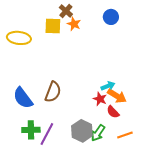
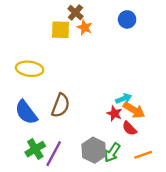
yellow ellipse: (19, 38) -> (30, 69), moved
green cross: (31, 130) -> (35, 149), turned -30

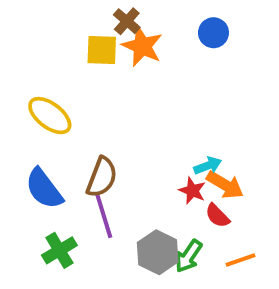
orange star: (85, 27) -> (142, 46), size x1.5
yellow ellipse: (30, 69) -> (50, 116), turned 30
purple line: (54, 154) -> (104, 216), moved, turned -45

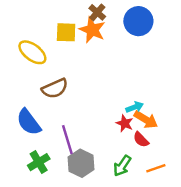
brown cross: (127, 21) -> (97, 12), moved
blue circle: (213, 33) -> (138, 21), size x1.5
yellow ellipse: (50, 116) -> (32, 52), moved
brown semicircle: (102, 177) -> (55, 88), moved, turned 45
gray hexagon: (158, 252) -> (81, 163), moved

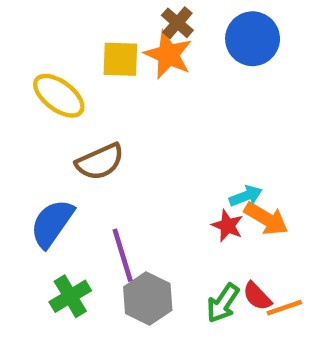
blue semicircle: (29, 122) -> (52, 223), turned 72
red semicircle: (141, 140) -> (257, 296), moved

